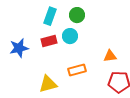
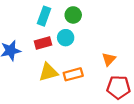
orange triangle: (110, 56) -> (109, 59), turned -40
yellow triangle: (48, 84) -> (48, 72), moved

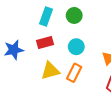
cyan circle: (66, 38) -> (76, 47), moved
orange rectangle: (73, 74) -> (74, 73), turned -48

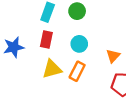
red rectangle: (45, 43) -> (46, 40), turned -63

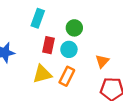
green circle: (77, 11) -> (74, 28), moved
red rectangle: (46, 40) -> (49, 45), moved

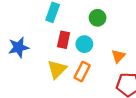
green circle: (74, 28) -> (98, 18), moved
yellow triangle: (42, 74) -> (57, 69), turned -30

